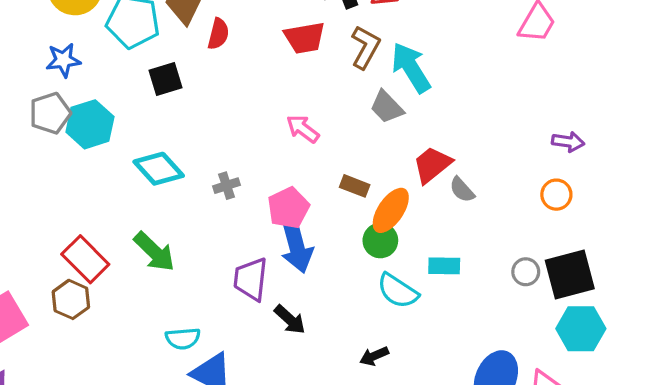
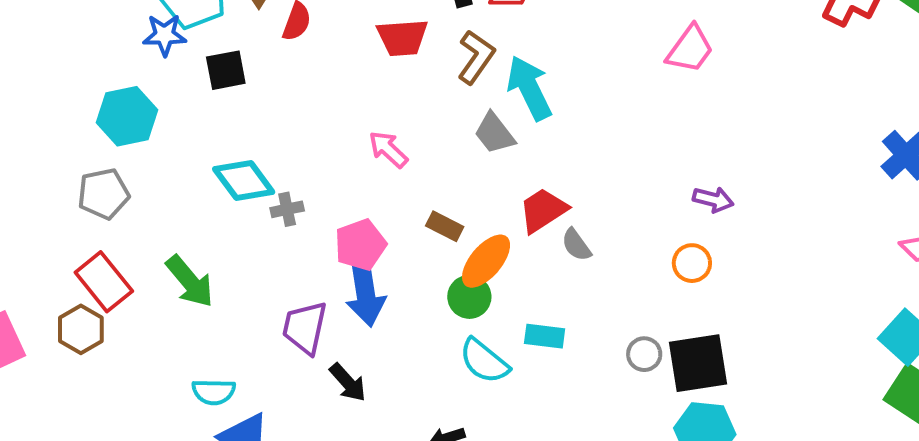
blue star: (63, 60) -> (165, 35), moved
gray pentagon: (50, 113) -> (103, 194), moved
cyan diamond: (159, 169) -> (244, 180), moved

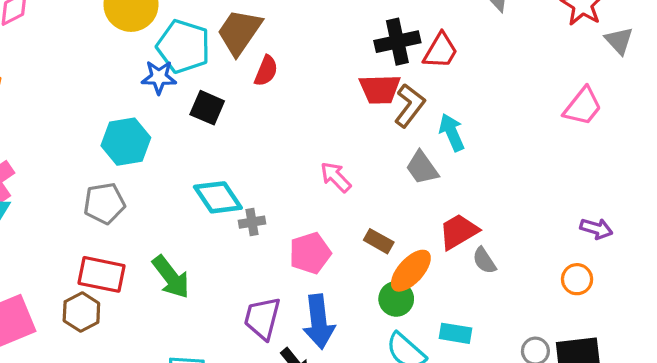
red trapezoid: (402, 38) -> (380, 89), moved
black square: (226, 70) -> (207, 108), turned 32
cyan arrow: (529, 88) -> (452, 132), size x0.7
red rectangle: (104, 282) -> (102, 274), turned -42
blue arrow: (365, 293) -> (319, 322), moved

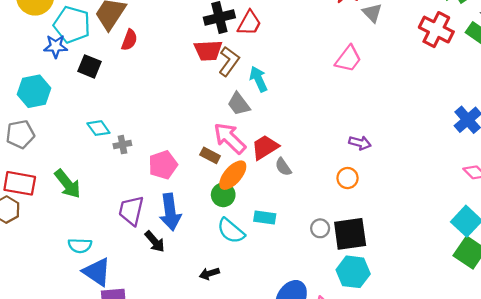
pink arrow: (336, 177) -> (230, 138), moved, size x1.5
cyan diamond: (218, 197) -> (98, 128), size x0.7

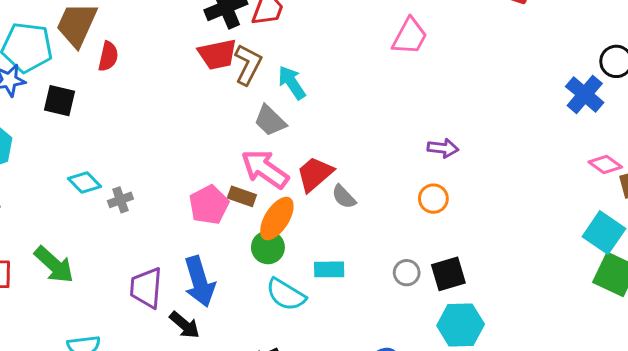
pink pentagon: (163, 165) -> (209, 205), moved
black square: (350, 234) -> (448, 274), size x0.7

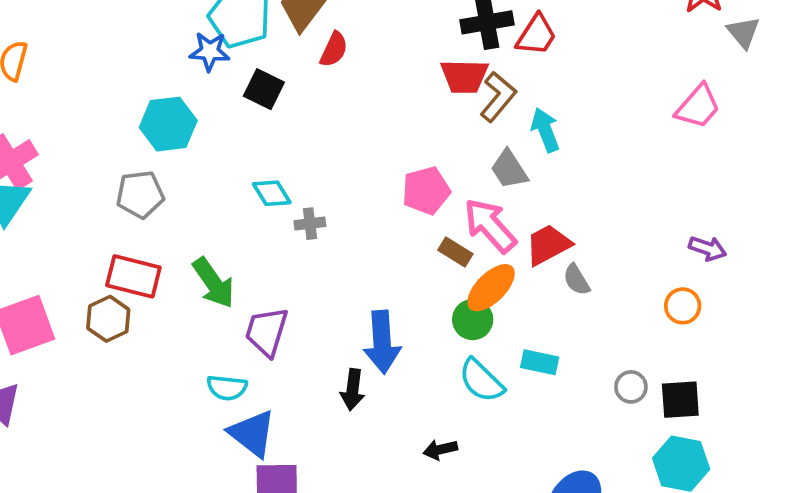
pink pentagon: (209, 205) -> (426, 191), moved
purple trapezoid: (146, 288) -> (267, 332), moved
black arrow: (185, 325) -> (353, 390), turned 44

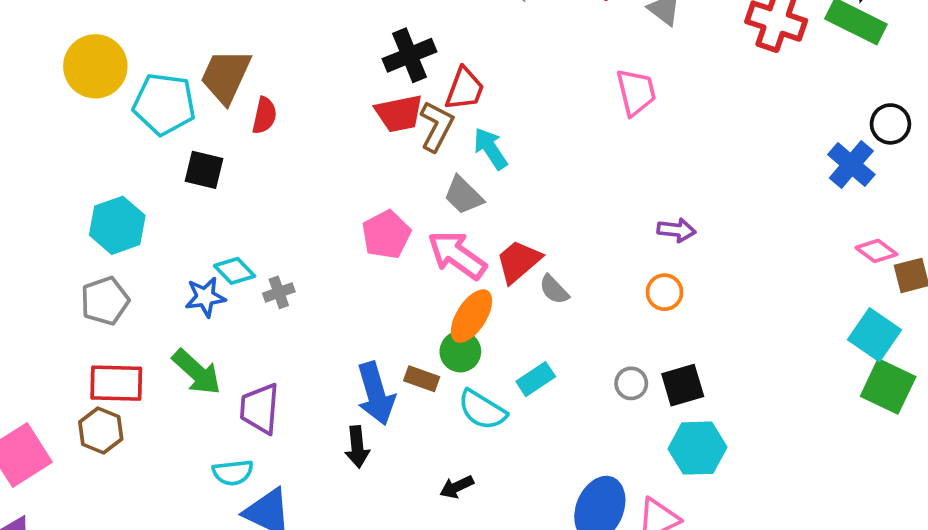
red trapezoid: (536, 35) -> (465, 89), moved
blue star: (210, 51) -> (205, 297), moved
pink trapezoid: (698, 107) -> (636, 92), turned -42
brown rectangle: (455, 252) -> (422, 379), moved
cyan rectangle: (540, 362) -> (536, 379), turned -33

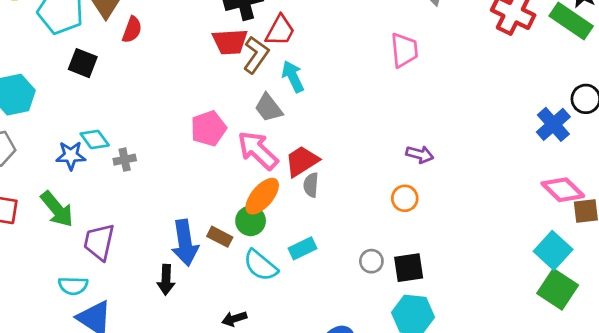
pink diamond: (876, 251) -> (563, 190), size x1.4
gray semicircle: (554, 290) -> (311, 185), moved, turned 40

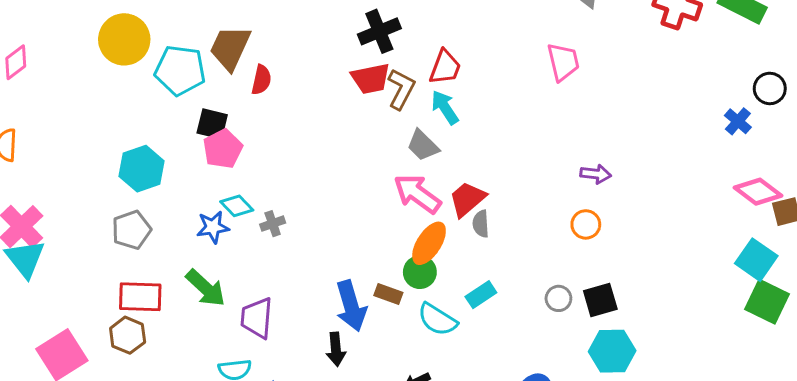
red trapezoid: (280, 30) -> (445, 67), moved
blue cross: (553, 124) -> (738, 121), size x0.7
pink pentagon: (208, 128) -> (223, 149), moved

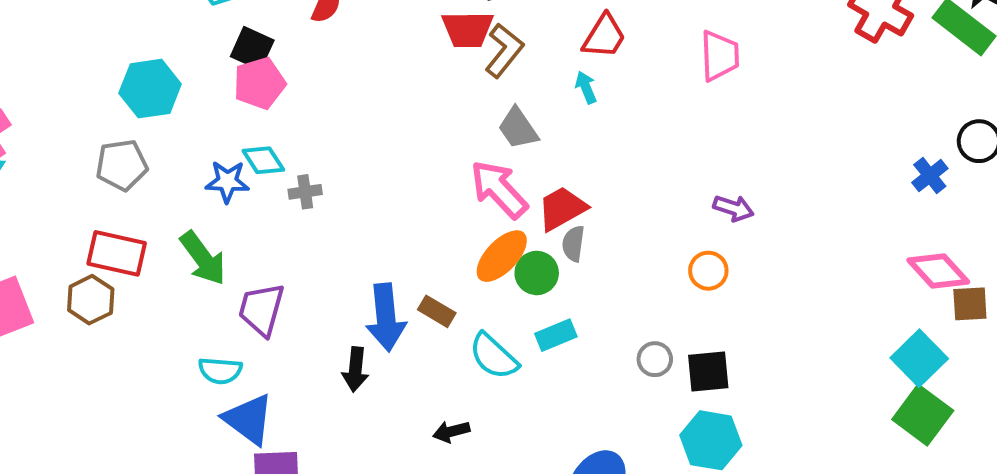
red trapezoid: (445, 67) -> (604, 36), moved
cyan arrow: (445, 107) -> (586, 87), moved, size x0.7
green circle: (420, 272) -> (537, 273), moved

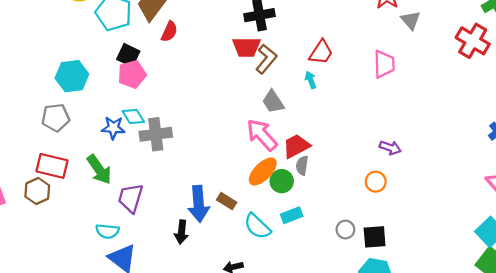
gray cross: (305, 192) -> (156, 134), size x1.8

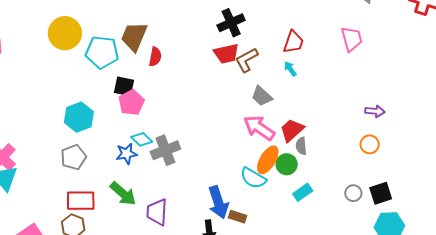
brown L-shape: (266, 59) -> (246, 60), turned -144
brown rectangle: (227, 201) -> (238, 217), moved
cyan semicircle: (257, 226) -> (253, 178), moved

